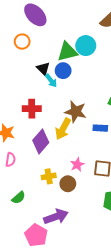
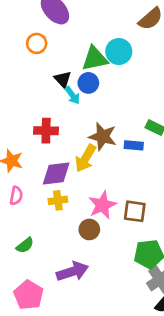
blue rectangle: (100, 128) -> (134, 145), moved
purple diamond: (41, 141) -> (56, 174), turned 40
pink star: (77, 165) -> (102, 205), size x1.5
yellow cross: (49, 176) -> (58, 200), moved
pink pentagon: (36, 235) -> (28, 295), moved

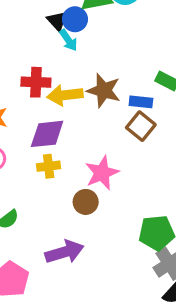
blue circle: (88, 83) -> (75, 19), moved
yellow arrow: (86, 158) -> (65, 95), moved, turned 52
brown square: (135, 211) -> (141, 126), moved, turned 30

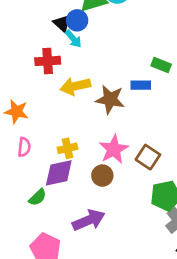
red cross: (36, 82) -> (48, 61), moved
brown star: (104, 90) -> (110, 99), moved
brown square: (141, 126) -> (148, 157), moved
purple diamond: (47, 134) -> (59, 173), moved

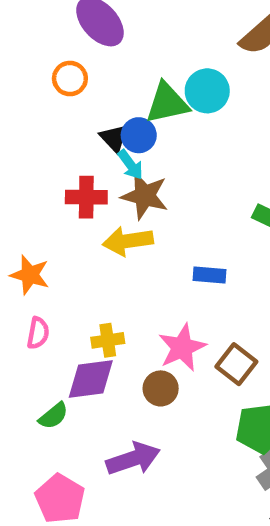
blue rectangle: (141, 85) -> (209, 275), moved
brown star: (110, 99) -> (145, 196), moved

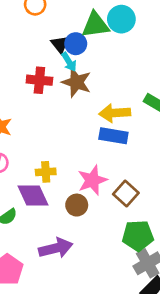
yellow arrow: (128, 241) -> (115, 113), moved
blue rectangle: (209, 275) -> (113, 136), size x1.4
purple diamond: (91, 379) -> (33, 195), turned 68

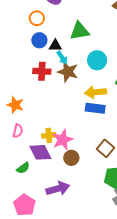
cyan circle: (121, 19) -> (97, 60), moved
black triangle: (60, 44) -> (55, 46), turned -48
blue circle: (76, 44) -> (39, 40), moved
pink star: (92, 180) -> (63, 140), moved

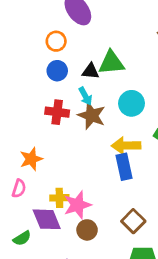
black triangle: (55, 46) -> (91, 71), moved
orange star: (15, 105) -> (31, 159), moved, turned 30
blue rectangle: (95, 108) -> (124, 167), turned 66

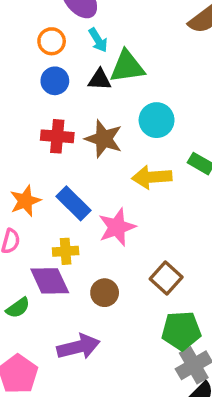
cyan arrow: (85, 96) -> (98, 40), moved
blue rectangle: (124, 167) -> (73, 203), moved, turned -30
pink star: (77, 205) -> (117, 227), moved

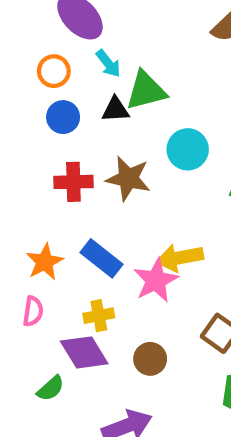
yellow arrow: (152, 177) -> (180, 258), moved

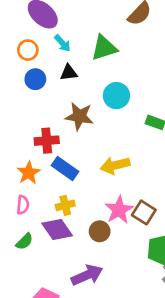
green triangle: (146, 91) -> (104, 48), moved
red cross: (73, 182) -> (47, 141), moved
pink star: (156, 280) -> (119, 210), moved
green semicircle: (51, 388) -> (24, 242), moved

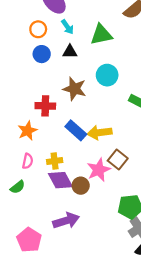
blue rectangle: (65, 169) -> (76, 130), moved
pink semicircle: (23, 205) -> (28, 161), moved
brown square: (144, 212) -> (118, 160), moved
purple diamond: (57, 229) -> (60, 180), moved

